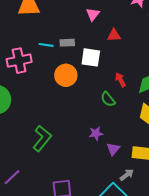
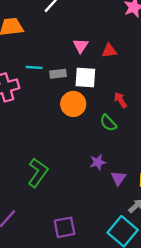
pink triangle: (93, 14) -> (81, 46), moved
gray rectangle: (67, 43) -> (58, 74), moved
orange circle: (66, 75) -> (73, 104), moved

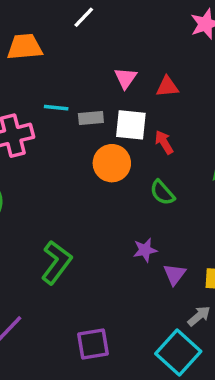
red arrow: (120, 100) -> (164, 142), moved

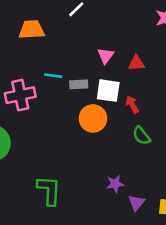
green semicircle: (162, 193) -> (141, 136), moved
green L-shape: (56, 262) -> (49, 190), turned -36

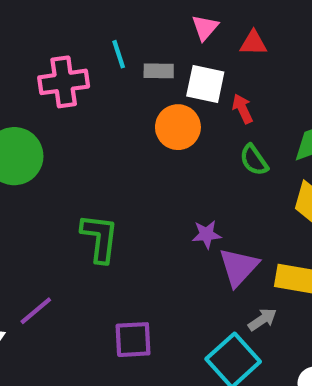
cyan line: (53, 76) -> (119, 54), turned 60
purple triangle: (136, 203) -> (239, 267), size x1.5

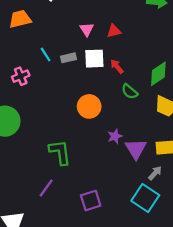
pink cross: (64, 82) -> (21, 76), size x0.7
orange circle: (178, 127) -> (89, 106), moved
purple line: (36, 311) -> (46, 188), moved

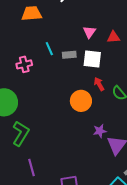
red arrow: (117, 66) -> (99, 84), moved
green L-shape: (60, 152) -> (21, 133), moved, turned 30
purple line: (46, 188) -> (32, 168), turned -60

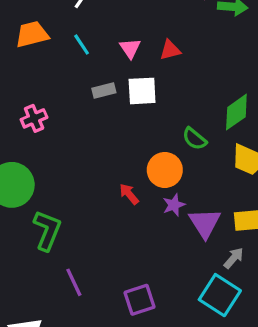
cyan line: (49, 49) -> (82, 45), moved
red arrow: (99, 84) -> (129, 194), moved
orange circle: (81, 101) -> (165, 170), moved

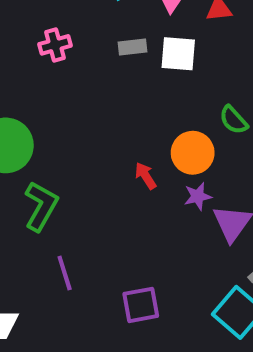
pink cross: (34, 118) -> (55, 45), moved

